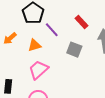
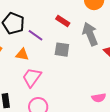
orange triangle: (34, 45) -> (22, 55), turned 40

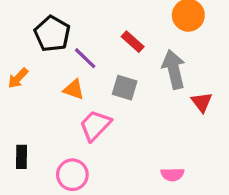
orange triangle: (22, 55) -> (74, 89), moved
pink trapezoid: (32, 77) -> (95, 125), moved

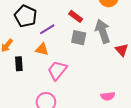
purple line: (85, 58) -> (47, 29), turned -70
gray square: (125, 88) -> (79, 38), moved
black rectangle: (21, 157) -> (19, 64), moved

